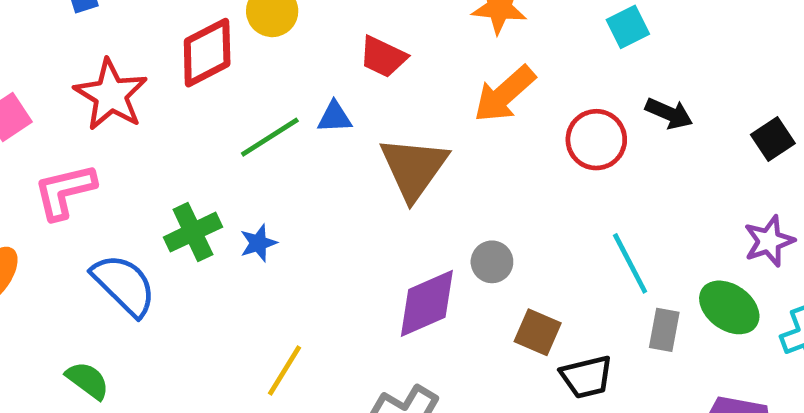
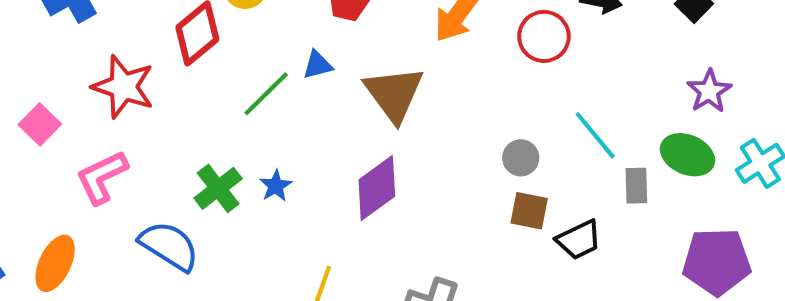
gray circle: (492, 262) -> (521, 158), moved
purple diamond: (427, 303) -> (377, 188), moved

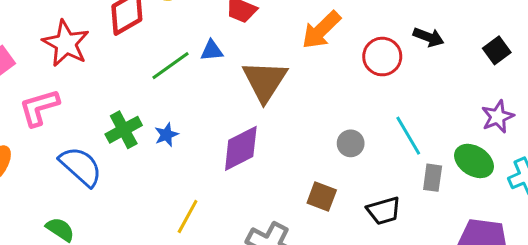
brown square: (529, 211) -> (322, 196), moved

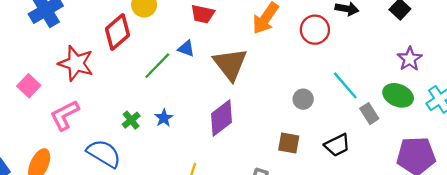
blue triangle: (212, 51) -> (186, 49), turned 36
green cross: (124, 130) -> (131, 120), size x0.7
gray rectangle: (433, 178) -> (369, 114), turned -30

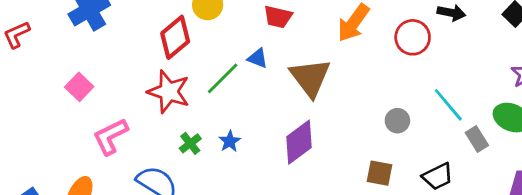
red star: (76, 63) -> (169, 92), moved
pink square: (29, 86) -> (79, 87), moved

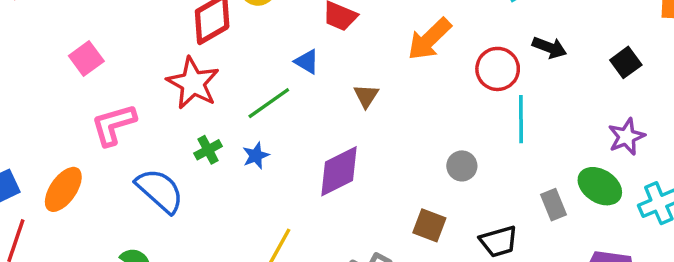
green line: (223, 78) -> (269, 103), moved
brown triangle: (310, 78) -> (366, 96), size x0.5
cyan line: (448, 105) -> (521, 119), moved, turned 30

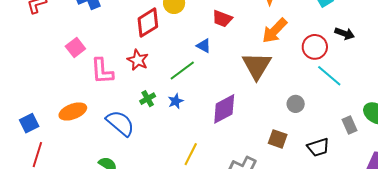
red star: (193, 83) -> (138, 60), size x0.7
brown triangle: (366, 96) -> (257, 66), moved, size x2.0
cyan line: (521, 119) -> (329, 76), turned -48
pink L-shape: (114, 125) -> (102, 71), moved, turned -76
orange ellipse: (63, 189) -> (73, 111), moved, turned 36

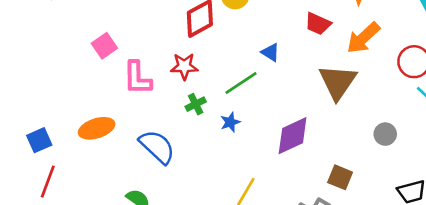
red trapezoid: (222, 19) -> (318, 24), moved
red star: (138, 60) -> (184, 66), turned -30
green cross: (148, 99) -> (196, 104), moved
brown square: (278, 139) -> (340, 177), moved

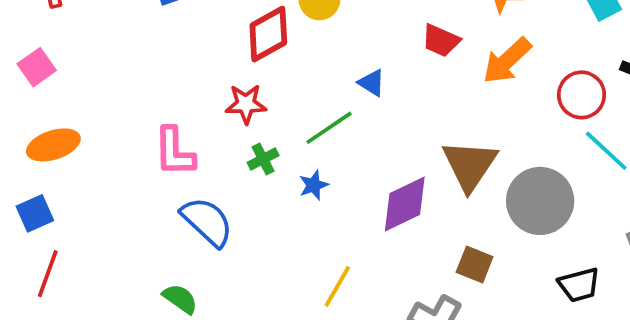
pink square: (104, 46) -> (37, 67), moved
pink L-shape: (137, 78) -> (174, 152), moved
brown triangle: (338, 82) -> (470, 165), moved
orange ellipse: (97, 128) -> (53, 145), moved
gray circle: (385, 134) -> (540, 201), size x2.0

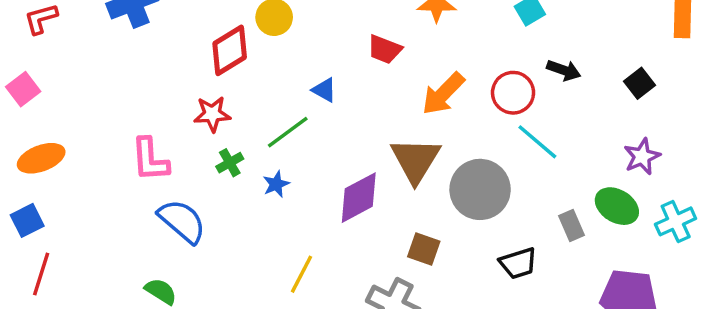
orange arrow: (507, 61) -> (443, 94), moved

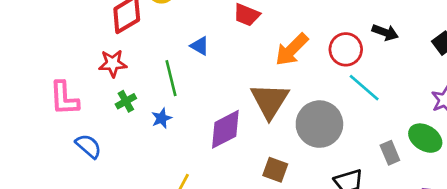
green line: (288, 132) -> (171, 78), turned -68
blue semicircle: (182, 221) -> (88, 146), size x0.7

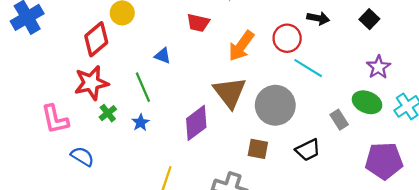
red star: (113, 63) -> (91, 83), size x1.4
brown square: (275, 170) -> (258, 149), moved

